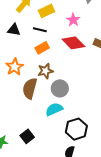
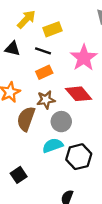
pink star: (73, 20) -> (84, 58), moved, size x1.6
red diamond: (73, 43) -> (79, 94), moved
black hexagon: (76, 129) -> (79, 157), moved

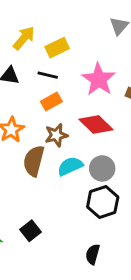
gray circle: (61, 122) -> (102, 168), moved
cyan semicircle: (53, 146) -> (70, 166), moved

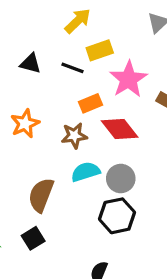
yellow arrow: (24, 38) -> (78, 21), moved
yellow rectangle: (57, 48) -> (100, 50), moved
orange rectangle: (51, 101) -> (90, 103), moved
brown semicircle: (34, 161) -> (41, 195), moved

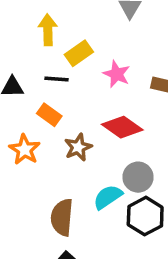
yellow arrow: (78, 21) -> (48, 30), turned -32
pink star: (128, 79) -> (117, 74), size x0.7
orange rectangle: (90, 103) -> (49, 115), moved, turned 75
cyan semicircle: (86, 172) -> (108, 197), moved

